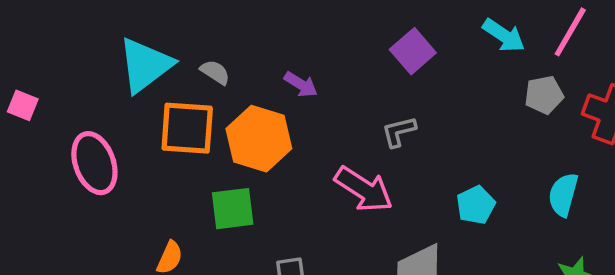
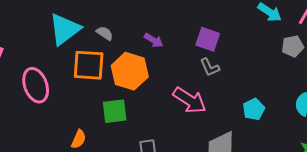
purple square: (413, 51) -> (208, 39), moved, turned -30
gray L-shape: (399, 132) -> (210, 67), turned -100

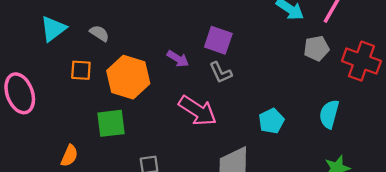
cyan triangle: (65, 29) -> (53, 29), size x0.7
purple arrow: (154, 40) -> (178, 59), moved
orange square: (89, 65) -> (81, 70), size x0.6

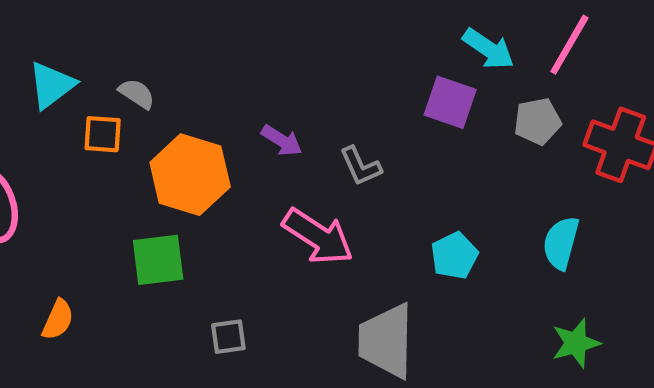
purple square: (218, 40) -> (450, 102), moved
orange square: (81, 70) -> (103, 134), moved
orange semicircle: (69, 156) -> (58, 320), moved

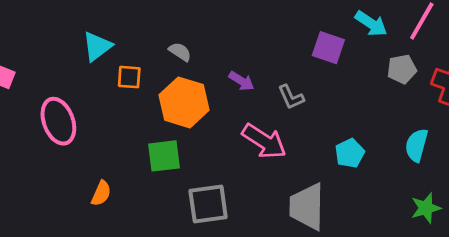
gray semicircle: (137, 94) -> (180, 52), moved
purple square: (450, 102) -> (328, 48), moved
gray square: (228, 337) -> (208, 204), size x1.8

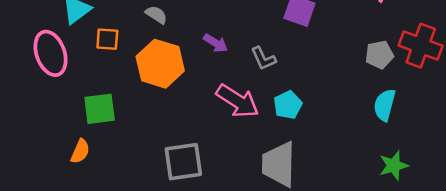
gray pentagon: (402, 69) -> (379, 55), moved
pink ellipse: (58, 121) -> (51, 53), moved
cyan pentagon: (350, 153) -> (288, 105), moved
green square: (164, 156) -> (100, 109), moved

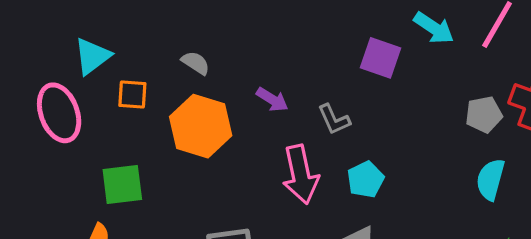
pink arrow: (238, 101) -> (301, 174), turned 45

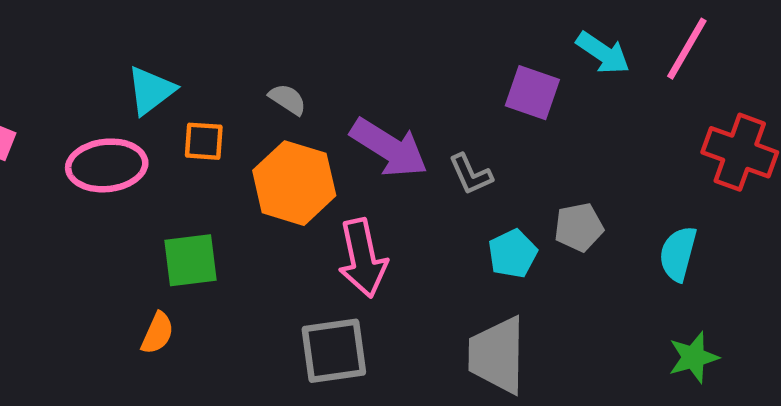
purple arrow: (272, 99) -> (389, 148), size x1.8
pink ellipse: (59, 113) -> (107, 165), turned -76
gray pentagon: (484, 114) -> (579, 227), moved
pink arrow: (301, 174) -> (363, 258), moved

